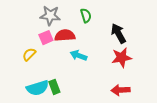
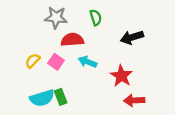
black arrow: (118, 33) -> (132, 37), turned -78
pink square: (46, 38) -> (56, 62), moved, turned -32
red star: (122, 58) -> (121, 76), moved, turned -30

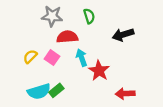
cyan arrow: (88, 62) -> (82, 58), turned 49
red star: (121, 76) -> (99, 71), moved
green rectangle: (61, 97) -> (56, 90), turned 72

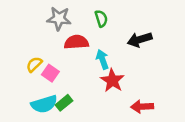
pink square: (52, 58) -> (50, 73), moved
cyan arrow: (82, 58) -> (102, 59), moved

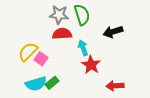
gray star: (59, 19) -> (59, 15), moved
green semicircle: (101, 19) -> (82, 15), size x1.5
yellow semicircle: (34, 64) -> (28, 52), size x1.5

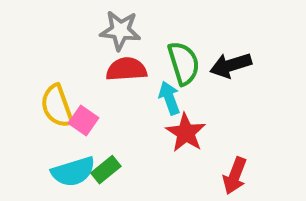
green semicircle: (82, 15) -> (184, 63), moved
yellow semicircle: (28, 52) -> (57, 106), turned -65
red arrow: (115, 86) -> (235, 176), turned -66

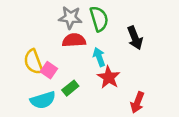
green semicircle: (184, 63) -> (99, 19), moved
black arrow: (231, 65) -> (135, 38), turned -95
green rectangle: (106, 170) -> (70, 88), moved

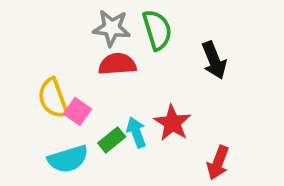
cyan arrow: (99, 57) -> (136, 132), moved

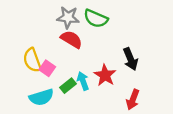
green semicircle: (157, 30) -> (96, 19), turned 130
black arrow: (214, 60) -> (130, 59), moved
red semicircle: (117, 64) -> (71, 39), turned 35

